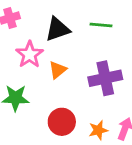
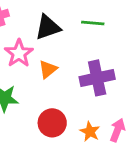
orange star: (98, 130) -> (90, 132), turned -30

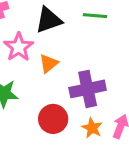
purple cross: (97, 78) -> (88, 89), moved

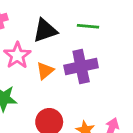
purple cross: (88, 89) -> (81, 66), moved

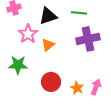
purple cross: (81, 66) -> (88, 39), moved

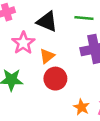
black triangle: (48, 16) -> (47, 22), turned 42
red circle: (51, 82) -> (55, 79), moved

